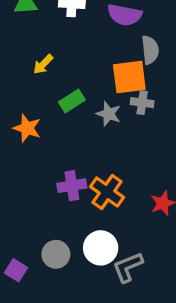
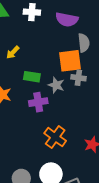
green rectangle: (72, 101) -> (32, 77), turned 42
purple cross: (72, 186) -> (38, 102), moved

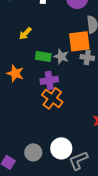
gray star: (56, 85) -> (61, 56), moved
orange cross: (55, 137) -> (52, 98), moved

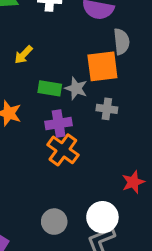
gray cross: (87, 57) -> (107, 109), moved
white circle: (61, 148) -> (102, 217), moved
gray circle: (33, 152) -> (54, 222), moved

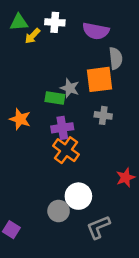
yellow arrow: (23, 55) -> (32, 36), moved
gray star: (76, 88) -> (70, 88), moved
white circle: (102, 217) -> (78, 196), moved

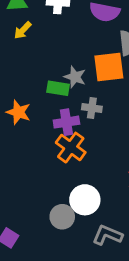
yellow arrow: (32, 36) -> (23, 30), moved
gray cross: (103, 115) -> (92, 108), moved
gray L-shape: (98, 227) -> (107, 235), turned 45

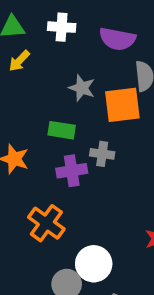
gray star: (75, 77) -> (82, 88), moved
orange cross: (71, 148) -> (46, 223), moved

